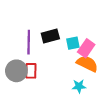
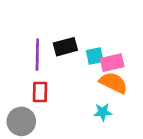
pink rectangle: (86, 48) -> (112, 63), turned 42
gray circle: (16, 71) -> (21, 121), moved

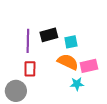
pink rectangle: (112, 63) -> (89, 66), moved
orange semicircle: (113, 83) -> (68, 62), moved

